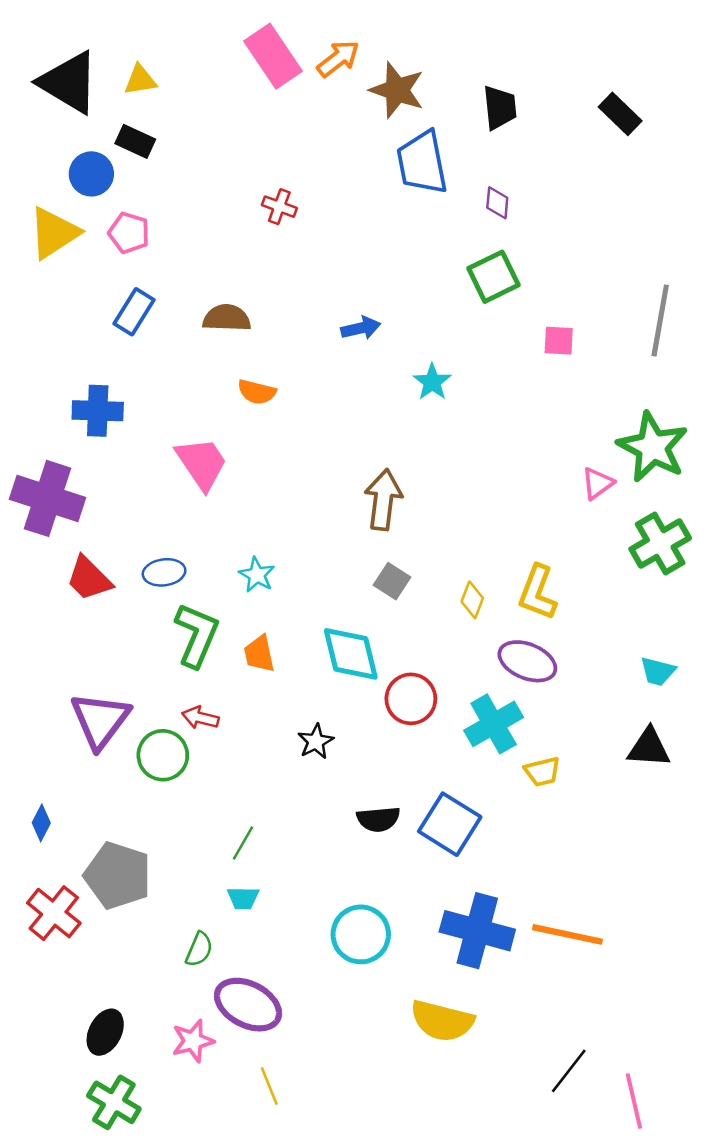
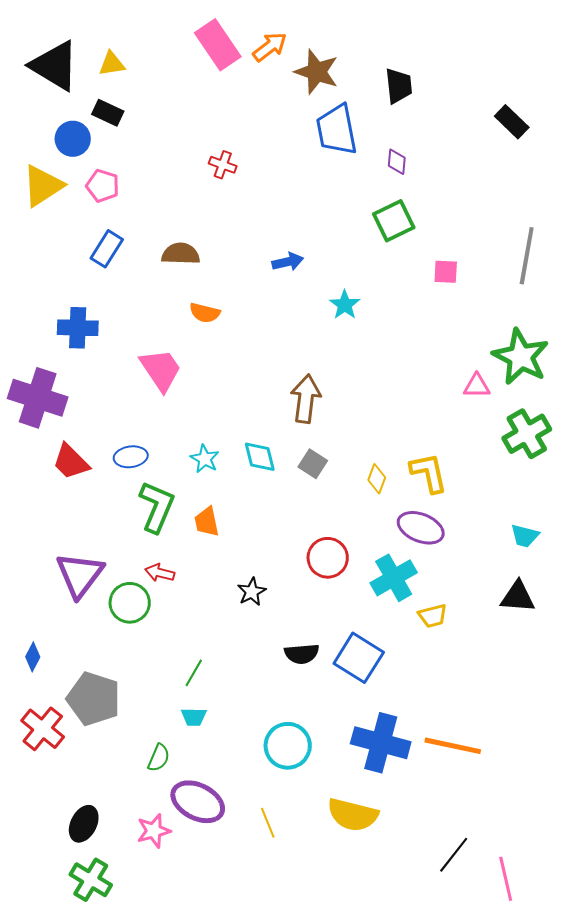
black rectangle: (620, 114) -> (512, 122), moved
pink triangle: (598, 483) -> (477, 386), turned 36
yellow L-shape: (537, 592) -> (429, 473), turned 147
cyan diamond: (351, 654) -> (260, 457), moved, size x0.7
yellow line: (269, 1086) -> (268, 823), moved

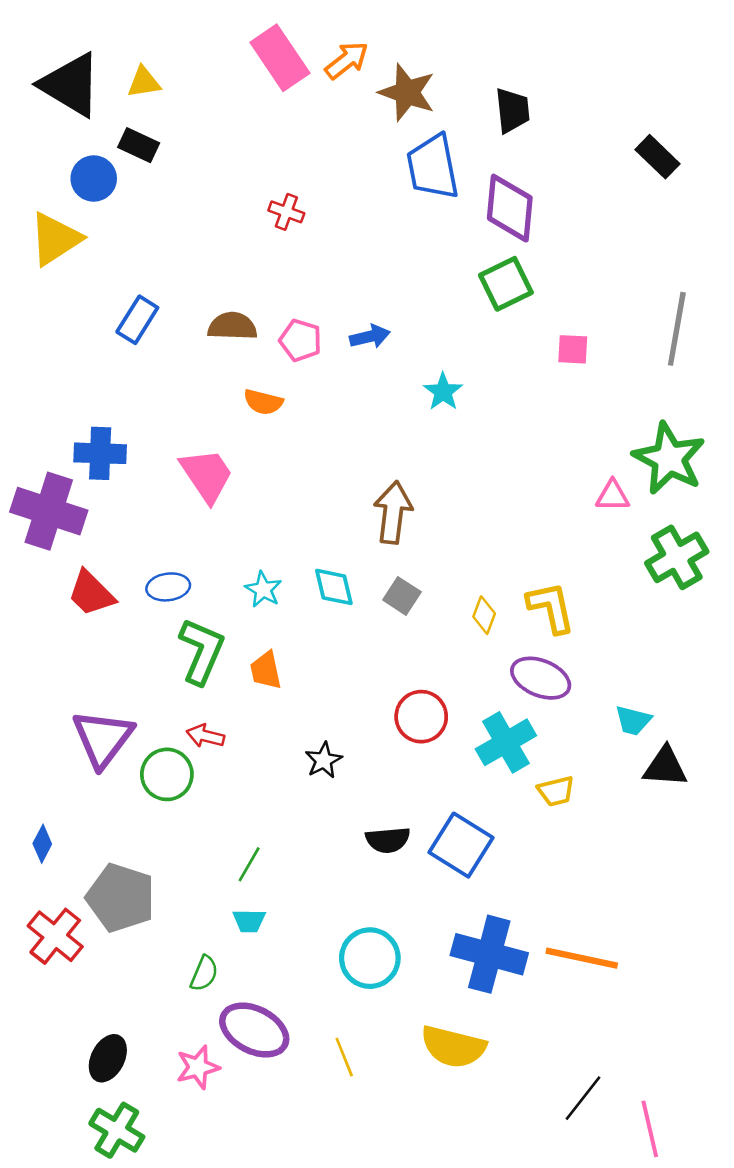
purple diamond: (397, 162) -> (510, 208), size x2.0
pink pentagon: (103, 186) -> (300, 340), moved
blue cross: (78, 328) -> (100, 453), moved
cyan trapezoid: (525, 536) -> (633, 720), moved

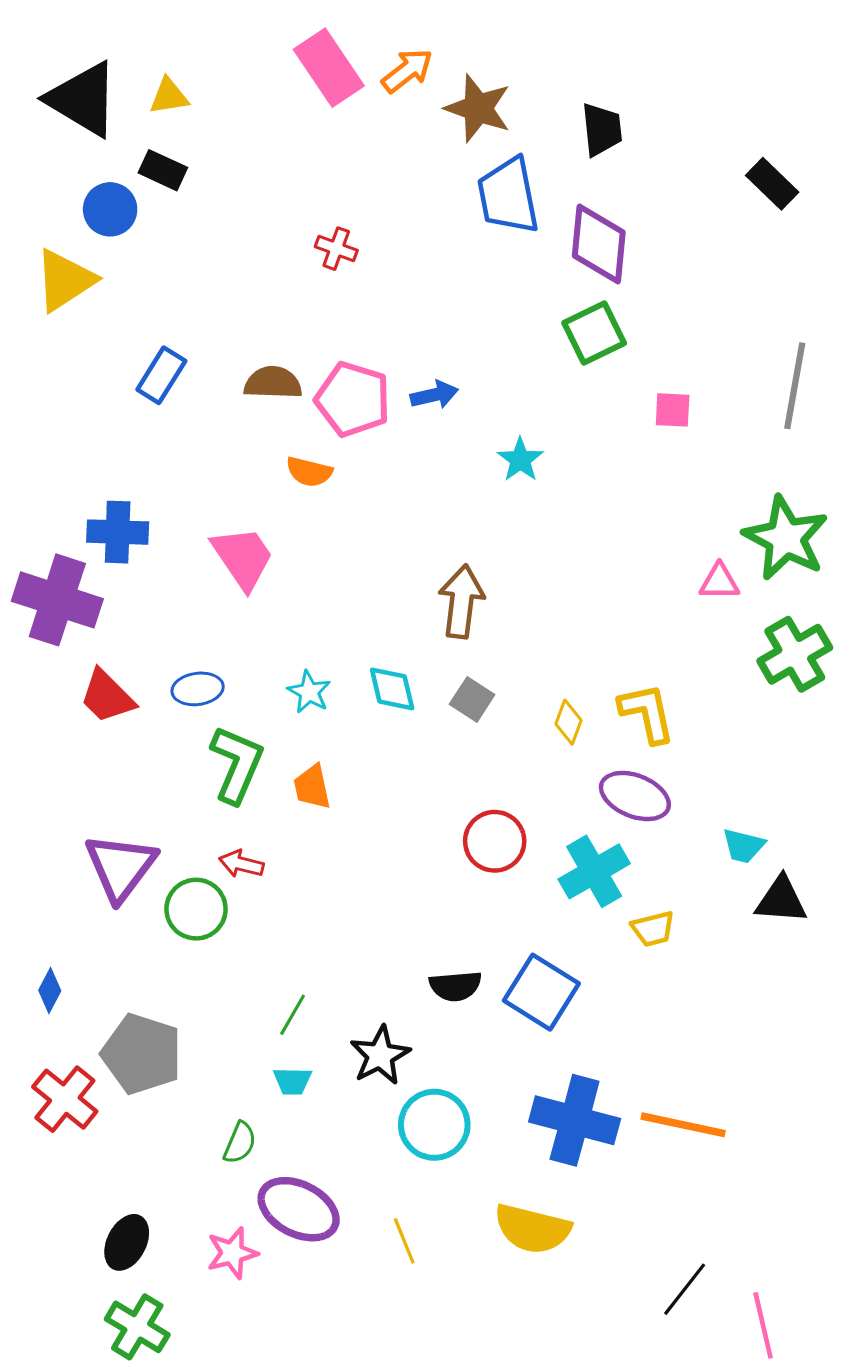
pink pentagon: (300, 340) -> (353, 399), size x1.5
black star: (324, 760) -> (380, 1055), moved, size x1.4

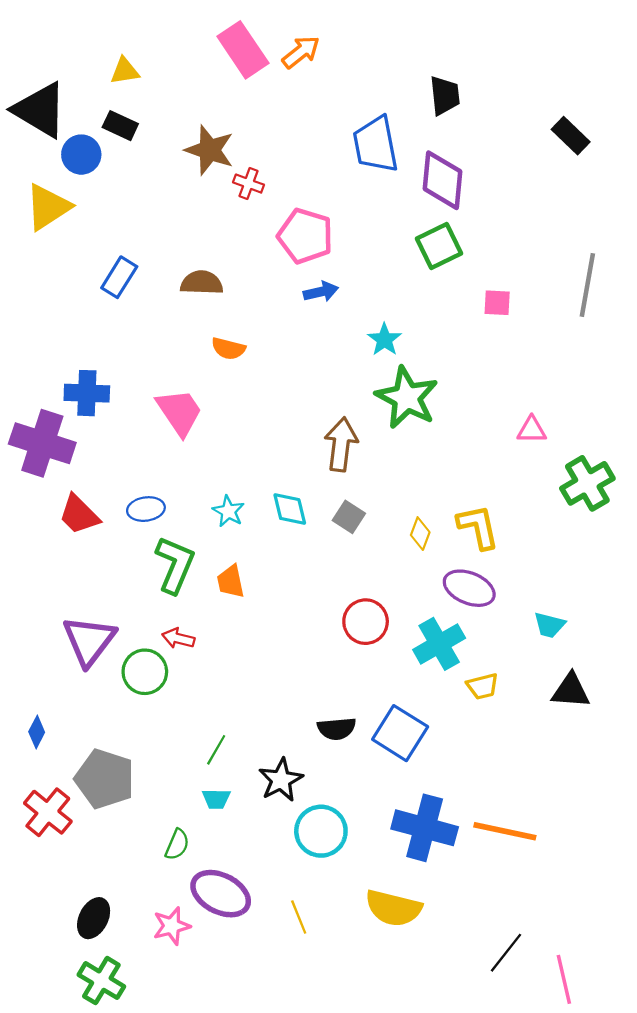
black triangle: (83, 99) -> (40, 110), moved
brown star: (478, 108) -> (209, 150), moved
pink pentagon: (353, 399) -> (305, 236), moved
green star: (786, 538) -> (407, 398), moved
black triangle: (781, 900) -> (571, 691), moved

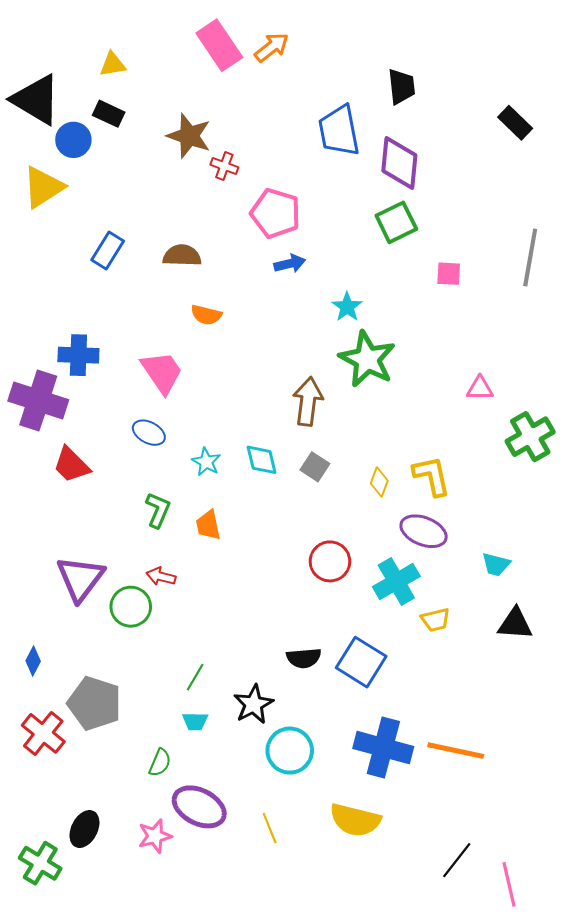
blue ellipse: (146, 509) -> (149, 433), moved, turned 36
green L-shape: (175, 565) -> (158, 510), size x0.7
green cross: (101, 981) -> (40, 863), moved

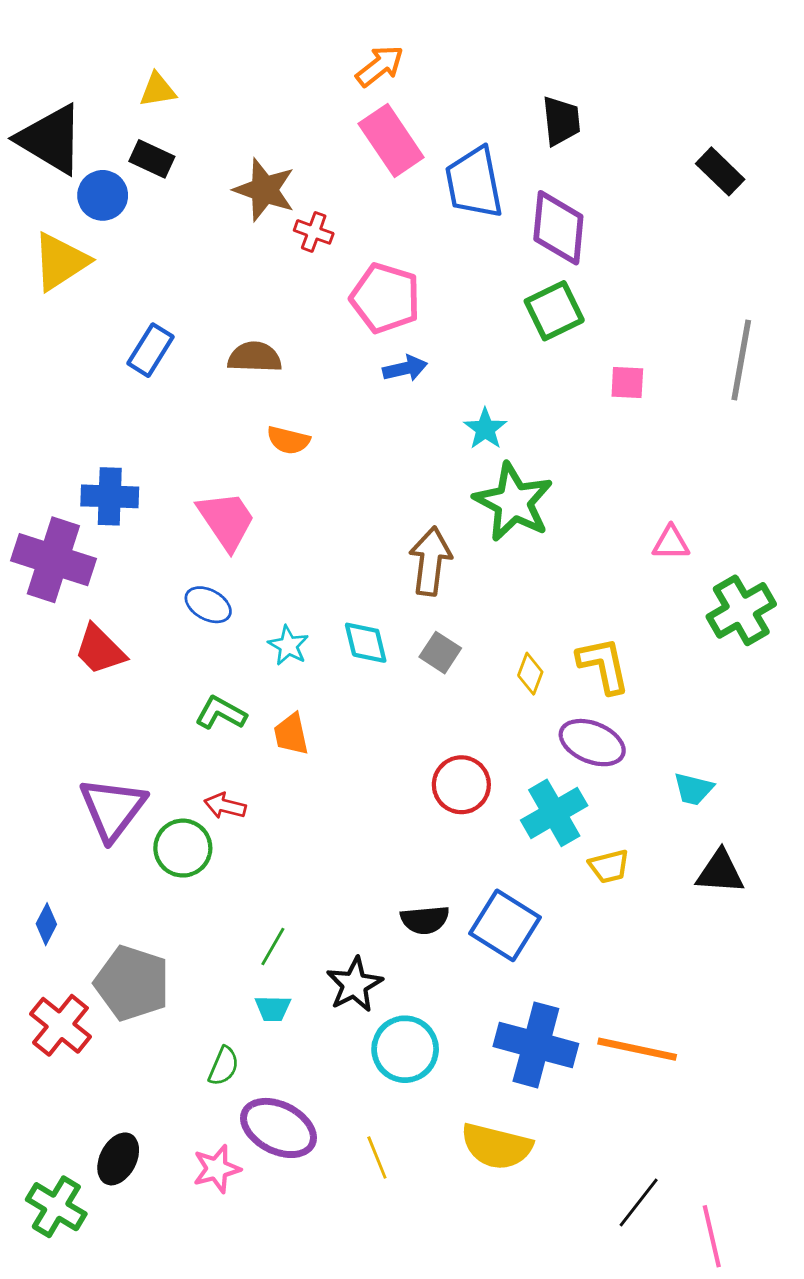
pink rectangle: (219, 45) -> (391, 141), moved
green L-shape: (158, 510) -> (221, 713), turned -84

